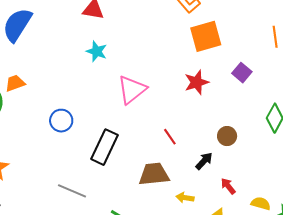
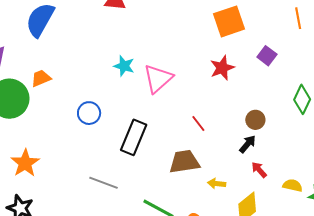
cyan star: (97, 51) -> (124, 66), moved
black arrow: (204, 161) -> (248, 144), moved

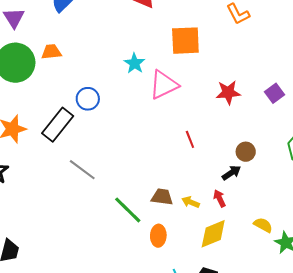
orange square: (229, 21) -> (185, 41), moved
black rectangle: (134, 137) -> (58, 125), moved
brown trapezoid: (184, 162) -> (162, 197), moved, size x0.7
red arrow: (259, 170) -> (219, 198), moved

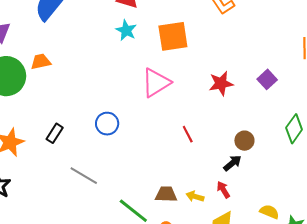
cyan star: (135, 63) -> (126, 30), moved
blue circle: (88, 99) -> (107, 124), moved
black rectangle: (58, 125) -> (55, 133), size x0.6

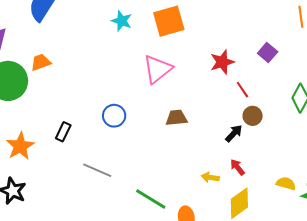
red line: (188, 134) -> (242, 90), moved
black arrow: (232, 163) -> (234, 133), moved
brown trapezoid: (166, 194) -> (176, 118), moved

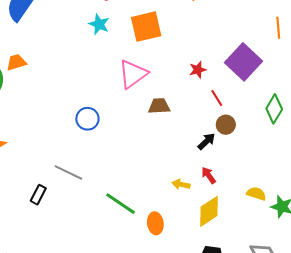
purple square: (268, 52) -> (244, 62), size x1.8
red star: (222, 62) -> (198, 70), size x0.7
brown trapezoid: (176, 118) -> (159, 106), moved
black rectangle: (63, 132) -> (38, 195), moved

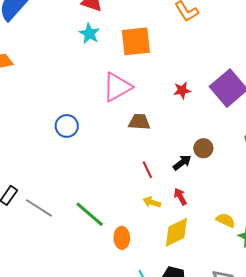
red line: (217, 98) -> (147, 170), moved
gray line: (68, 172) -> (39, 208), moved

